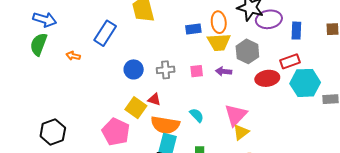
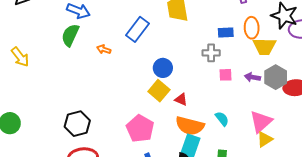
yellow trapezoid: (219, 42) -> (264, 46), moved
gray hexagon: (247, 51) -> (276, 77), moved
gray cross: (166, 70) -> (211, 53), moved
yellow square: (136, 108) -> (159, 91), moved

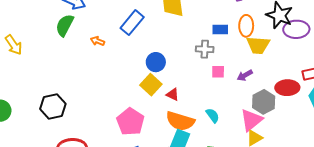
purple arrow: (252, 77) -> (245, 75), turned -42
gray hexagon: (276, 77) -> (264, 102), moved
black hexagon: (77, 124) -> (53, 106), moved

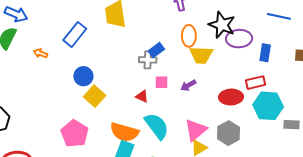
blue rectangle: (220, 29) -> (156, 50), moved, turned -35
blue circle: (156, 62) -> (83, 76), moved
red triangle: (173, 94) -> (142, 96), moved
gray hexagon: (264, 102) -> (228, 133), moved
cyan semicircle: (213, 115) -> (157, 126), size x1.8

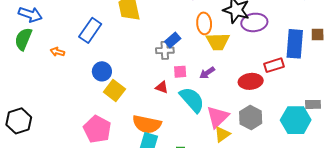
blue rectangle: (265, 53) -> (295, 44), moved, size x1.6
cyan hexagon: (268, 106) -> (296, 120), moved
cyan semicircle: (157, 126) -> (192, 100), moved

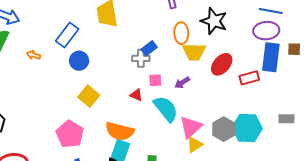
purple ellipse: (254, 22) -> (266, 31), moved
blue circle: (102, 71) -> (79, 61), moved
red ellipse: (251, 81) -> (222, 64), moved, turned -45
cyan hexagon: (296, 120) -> (247, 128), moved

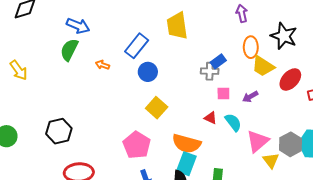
yellow trapezoid: (194, 52) -> (263, 66), turned 30
red triangle: (136, 95) -> (211, 118), moved
cyan semicircle: (166, 109) -> (233, 122), size x0.7
yellow triangle: (195, 145) -> (271, 160), moved, turned -36

